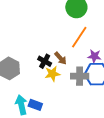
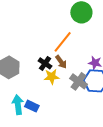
orange line: (79, 37) -> (63, 42), moved
gray cross: (80, 76) -> (79, 81), turned 30

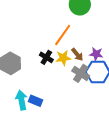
brown arrow: (61, 62) -> (77, 55), moved
yellow star: (52, 77) -> (63, 58), moved

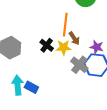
orange line: (63, 35) -> (65, 25), turned -35
brown arrow: (77, 55) -> (74, 38), moved

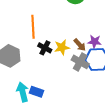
orange line: (65, 25) -> (33, 27), moved
brown arrow: (74, 38) -> (80, 45), moved

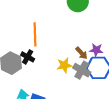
yellow star: (62, 47) -> (64, 65), moved
black cross: (45, 48) -> (28, 57), moved

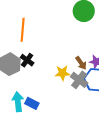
orange line: (35, 34) -> (23, 30), moved

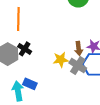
brown arrow: (81, 63) -> (79, 48), turned 32
blue rectangle: (32, 103) -> (30, 84), moved

